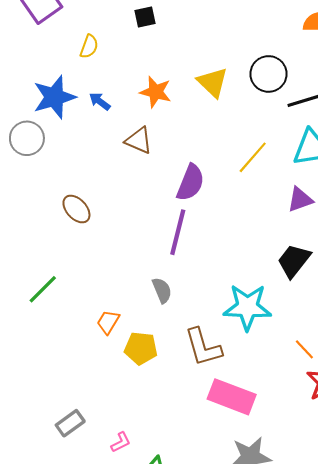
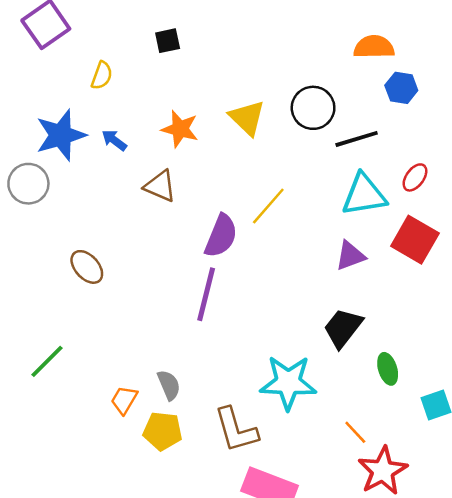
yellow line: (253, 157) -> (268, 206), moved
gray semicircle: (162, 290) -> (169, 385), moved

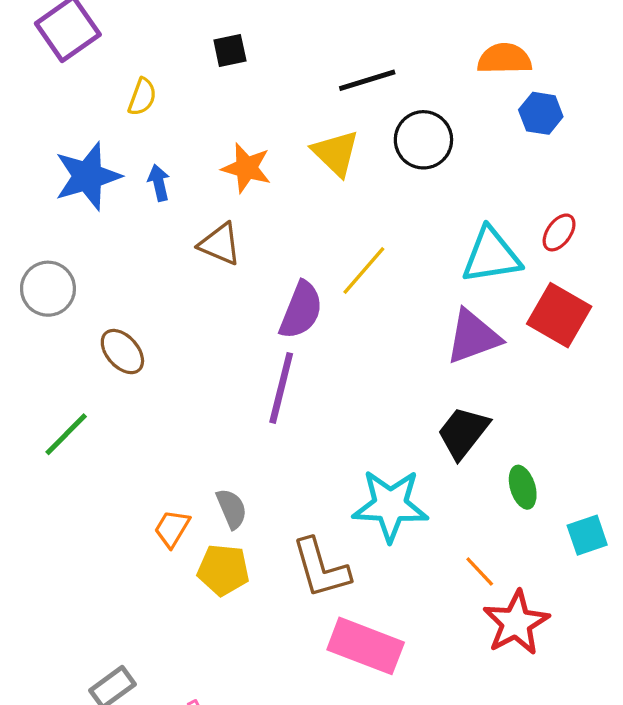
black line: (357, 139) -> (367, 80), moved
blue arrow: (114, 140) -> (159, 183), turned 40
gray circle: (28, 184) -> (48, 289), moved
purple triangle: (350, 256) -> (473, 337), size x1.4
green line: (47, 361) -> (66, 434), moved

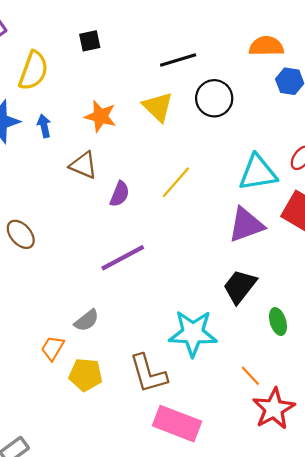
yellow semicircle: (142, 97) -> (33, 71), size x1.6
purple semicircle: (301, 310) -> (120, 194), moved, size x0.7
purple line: (281, 388) -> (123, 258), turned 48
gray semicircle: (232, 509) -> (87, 320), moved, turned 75

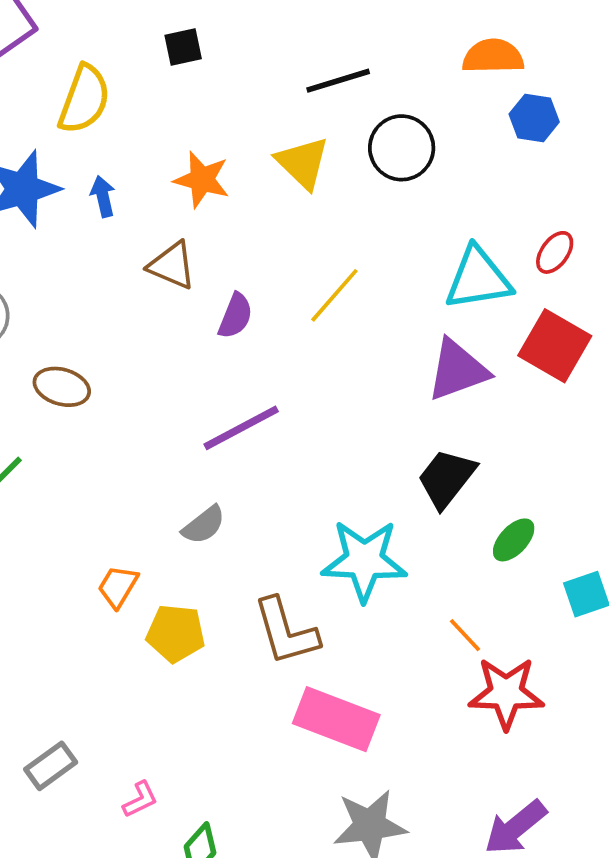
brown ellipse: (21, 234) -> (62, 387), turned -32
gray semicircle: (87, 320) -> (204, 525), moved
green ellipse: (278, 322) -> (514, 540), turned 60
red star: (274, 409) -> (506, 693), turned 30

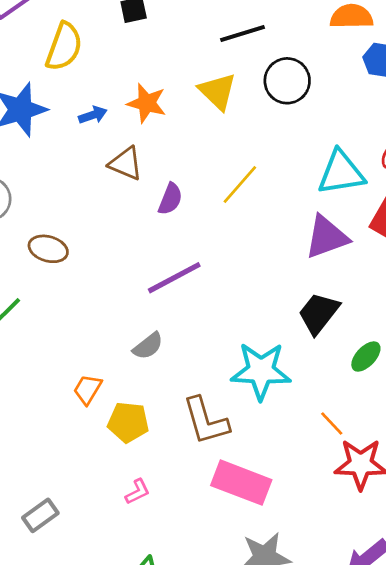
blue arrow: (103, 196) -> (93, 115), moved, turned 84
pink L-shape: (140, 799) -> (137, 492), moved

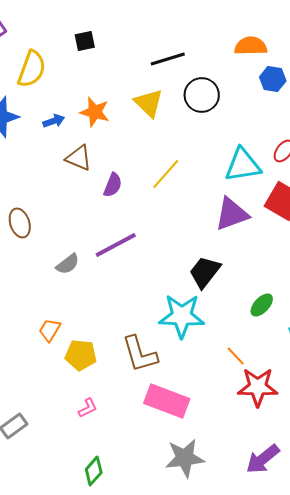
brown ellipse: (48, 249) -> (20, 223), turned 56
black trapezoid: (319, 313) -> (205, 272), moved
gray semicircle: (148, 346) -> (68, 264), moved

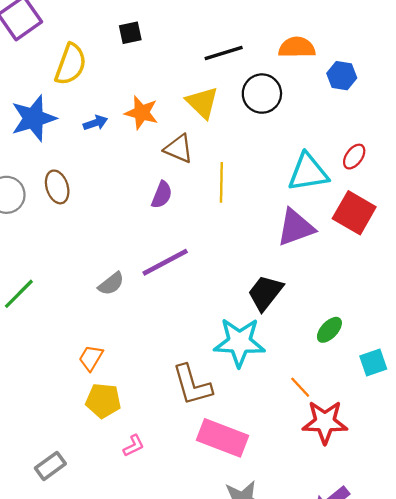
orange semicircle: (251, 46) -> (297, 47), moved
brown triangle: (79, 158) -> (179, 149), moved
yellow line: (166, 174) -> (221, 182), turned -40
brown ellipse: (20, 223) -> (57, 187), moved
yellow pentagon: (81, 355) -> (103, 401), moved

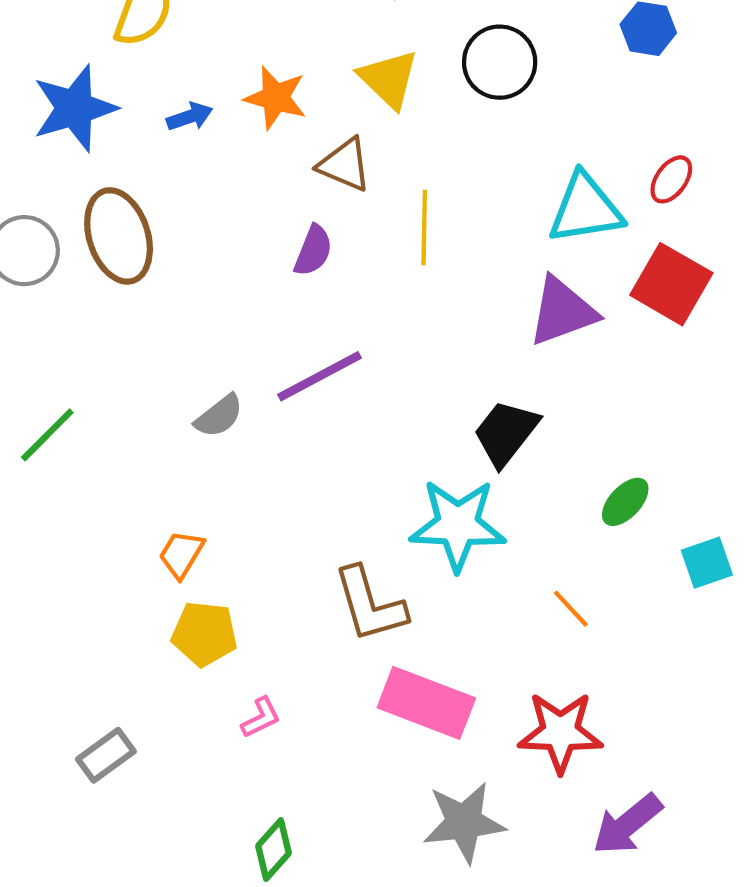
brown ellipse: (57, 187) -> (119, 236), size x1.5
red star: (325, 422) -> (560, 732), moved

